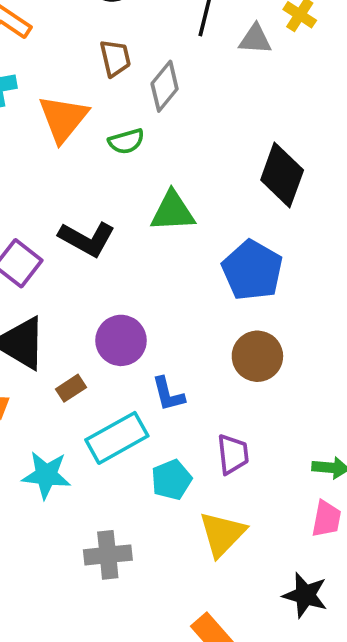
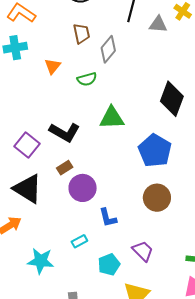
orange triangle: (63, 118) -> (53, 66), size x0.6
brown rectangle: (71, 388) -> (65, 168), moved
cyan rectangle: (117, 438) -> (79, 241), size x0.5
purple trapezoid: (233, 454) -> (143, 251), turned -40

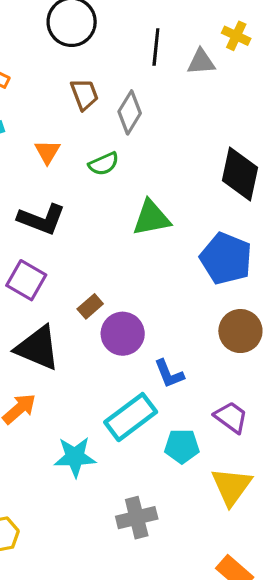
black L-shape: (65, 132) -> (41, 219), moved
cyan rectangle: (79, 241) -> (131, 417), size x2.0
cyan pentagon: (109, 265) -> (182, 446), turned 30

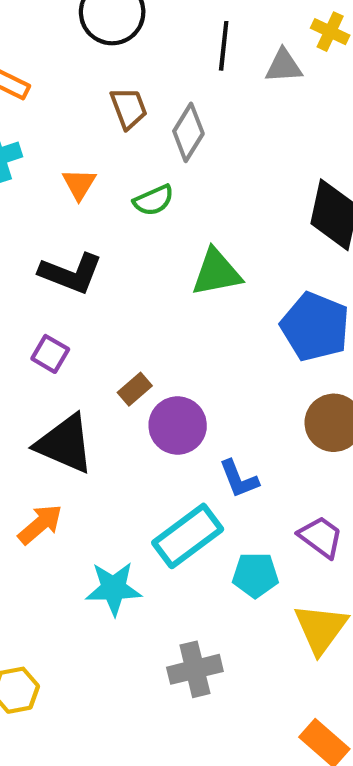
purple square: (26, 280) -> (50, 354), size x0.7

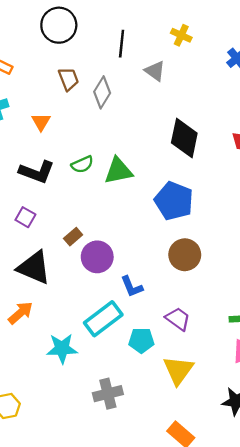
gray triangle: (284, 66) -> (155, 71), moved, turned 40
green semicircle: (154, 200) -> (82, 164), moved

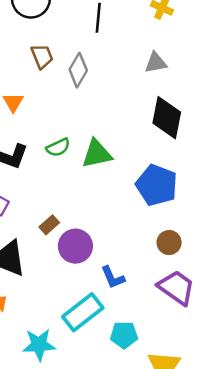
gray triangle: (155, 71) -> (156, 63), moved, turned -45
brown circle: (185, 255) -> (169, 243), size x0.7
purple trapezoid: (178, 319) -> (176, 287), moved, size x1.4

